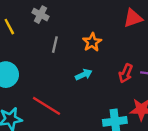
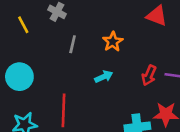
red triangle: (133, 18) -> (157, 16), turned 40
red line: (46, 106) -> (63, 110), turned 60

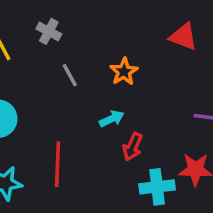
gray line: (73, 44) -> (70, 75), turned -42
red arrow: (149, 75) -> (133, 147), moved

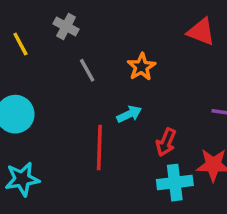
red arrow: (133, 147) -> (166, 142), moved
red line: (58, 164) -> (99, 147), moved

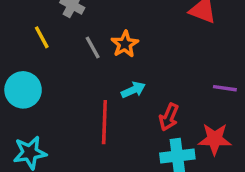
yellow line: (20, 44) -> (42, 37), moved
orange star: (141, 67) -> (125, 44), moved

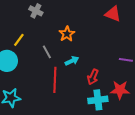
yellow line: (42, 37) -> (19, 40), moved, turned 64
gray line: (93, 47) -> (47, 52), moved

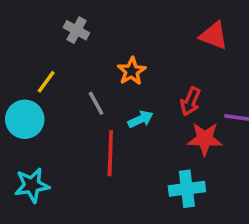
red arrow: (93, 77) -> (190, 101), moved
red star: (120, 90) -> (205, 139), moved

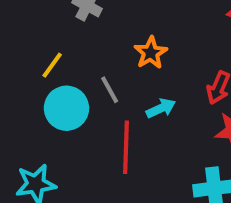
cyan circle: (25, 119) -> (66, 108), moved

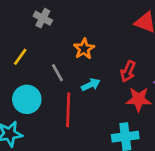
cyan circle: (66, 108) -> (27, 99), moved

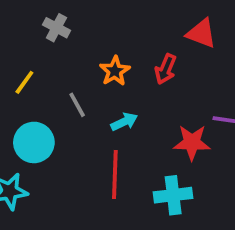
red arrow: (128, 71) -> (166, 69), moved
red line: (68, 110) -> (115, 174), moved

